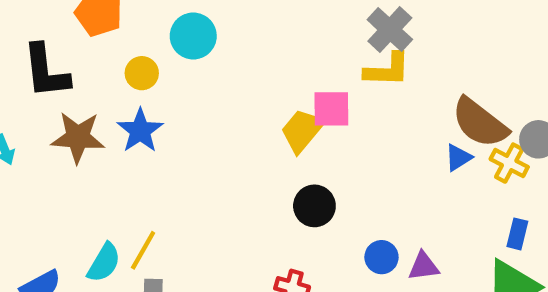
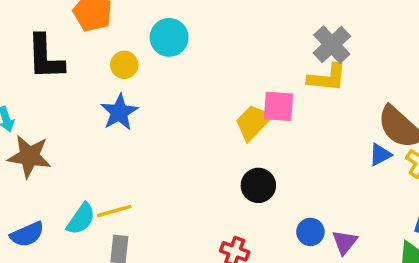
brown star: (78, 137) -> (29, 156), moved
yellow line: (143, 250) -> (114, 211), turned 40
purple triangle: (424, 266) -> (345, 242), turned -48

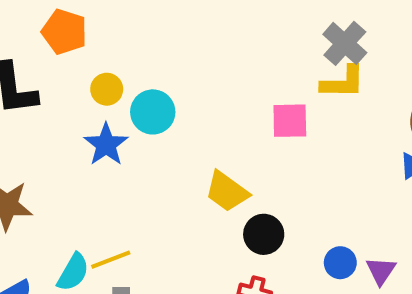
cyan circle: (169, 37) -> (153, 112), moved
yellow trapezoid: (253, 122) -> (227, 191), moved, turned -93
black circle: (258, 185) -> (264, 234), moved

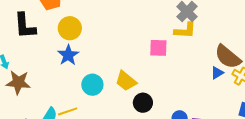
yellow circle: (107, 89) -> (70, 28), size x1.5
cyan circle: (153, 112) -> (92, 85), moved

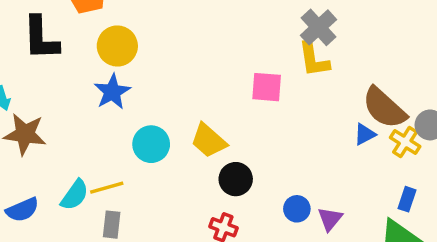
yellow L-shape: (185, 30) -> (314, 59), turned 75

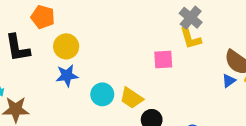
blue star: (112, 92) -> (67, 76), turned 30
cyan circle: (151, 144) -> (102, 94), moved

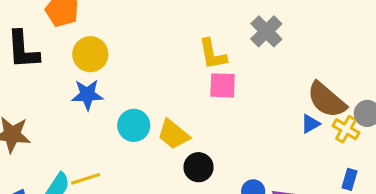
yellow L-shape: (190, 38) -> (212, 54), moved

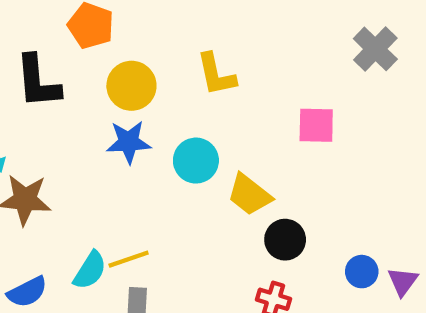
yellow L-shape: (212, 54) -> (216, 74), moved
cyan circle: (134, 125) -> (196, 161), moved

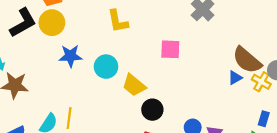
black L-shape: (38, 82) -> (23, 23), turned -116
yellow circle: (131, 86) -> (52, 23), moved
yellow line: (129, 259) -> (69, 118), turned -65

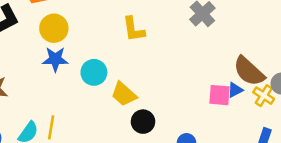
yellow L-shape: (118, 21) -> (134, 29), moved
yellow circle: (52, 23) -> (54, 28), moved
pink square: (170, 49) -> (220, 95), moved

